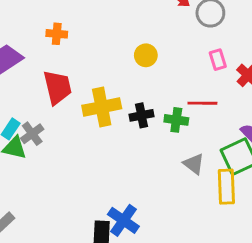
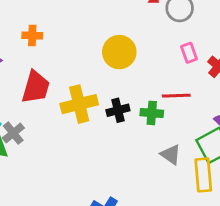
yellow circle: (146, 55) -> (119, 52), size x1.5
red trapezoid: (58, 87) -> (36, 87), turned 32

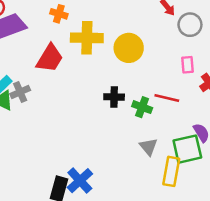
yellow cross: (79, 104) -> (87, 38), moved

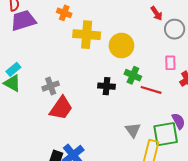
red trapezoid: (50, 58) -> (61, 108), moved
gray cross: (20, 92) -> (51, 86), moved
green cross: (142, 107) -> (133, 75), moved

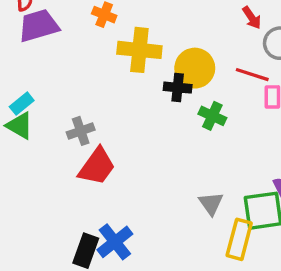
black cross: (106, 86) -> (178, 88), moved
red line: (151, 90) -> (252, 75), moved

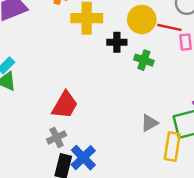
yellow circle: (195, 68) -> (142, 19), moved
gray cross: (81, 131) -> (57, 137), moved
gray triangle: (211, 203) -> (149, 123), turned 42

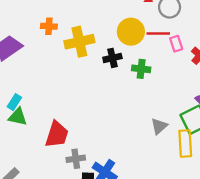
red trapezoid: (65, 105) -> (57, 134), moved
gray cross: (57, 137) -> (76, 159), turned 30

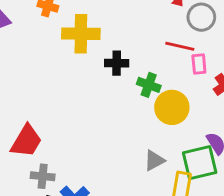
yellow circle: (131, 32) -> (172, 107), moved

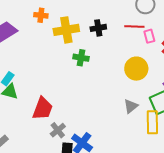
black cross: (117, 63) -> (98, 28), moved
green cross: (149, 85) -> (81, 58), moved
gray cross: (43, 176) -> (58, 130), turned -35

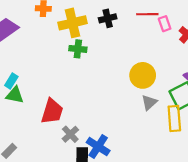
green cross: (81, 58) -> (78, 49), moved
yellow circle: (136, 69) -> (143, 75), moved

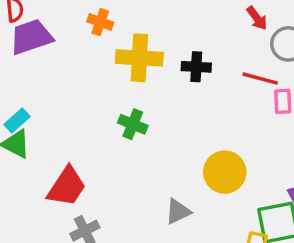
green cross: (78, 49) -> (133, 124), moved
gray triangle: (149, 102) -> (178, 212), moved

